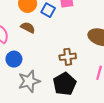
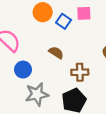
brown semicircle: (28, 28) -> (56, 53), moved

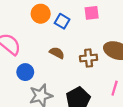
pink square: (84, 13) -> (92, 13), moved
brown cross: (80, 72) -> (89, 58), moved

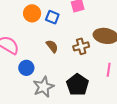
brown semicircle: (57, 53) -> (52, 46), turned 32

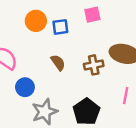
blue square: (52, 17) -> (60, 27), turned -32

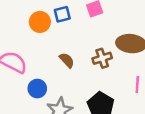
blue square: (60, 27) -> (62, 14), moved

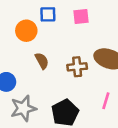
orange circle: (40, 22) -> (26, 31), moved

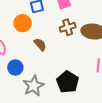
brown cross: (77, 67) -> (68, 27), moved

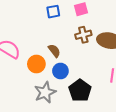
orange circle: (23, 23) -> (36, 64), moved
blue circle: (15, 67) -> (60, 71), moved

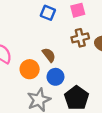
blue square: (53, 12) -> (48, 13), turned 32

